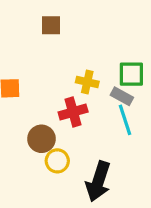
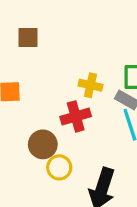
brown square: (51, 25) -> (28, 38), moved

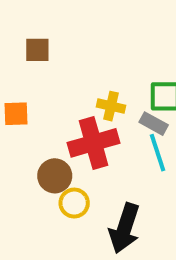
red cross: (76, 116) -> (94, 143), size x1.4

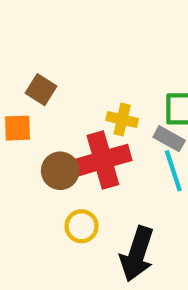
brown square: (37, 50) -> (41, 90), moved, turned 32
brown circle: (55, 176) -> (60, 171), moved

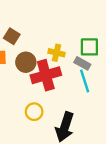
brown circle: (60, 171) -> (26, 62), moved

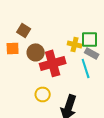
yellow cross: (56, 53) -> (75, 44), moved
gray rectangle: (82, 63) -> (92, 53), moved

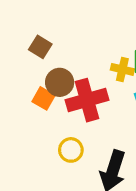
orange square: (13, 48) -> (43, 98), moved, turned 32

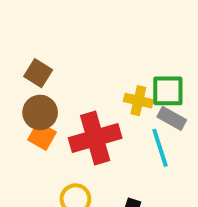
brown circle: (60, 82) -> (40, 112), moved

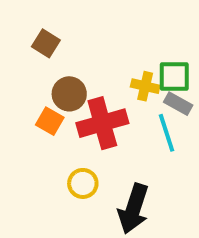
brown square: (38, 73) -> (46, 43), moved
brown circle: (40, 112) -> (69, 94), moved

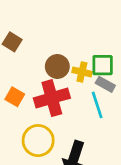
brown circle: (69, 94) -> (57, 67), moved
yellow circle: (83, 183) -> (38, 141), size x1.5

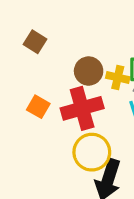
yellow circle: (38, 141) -> (92, 152), moved

